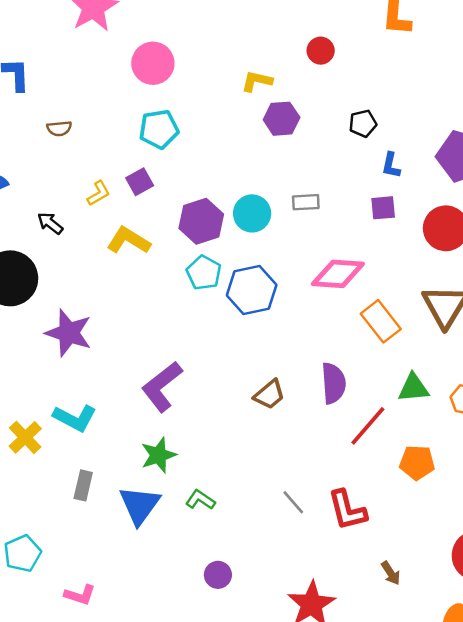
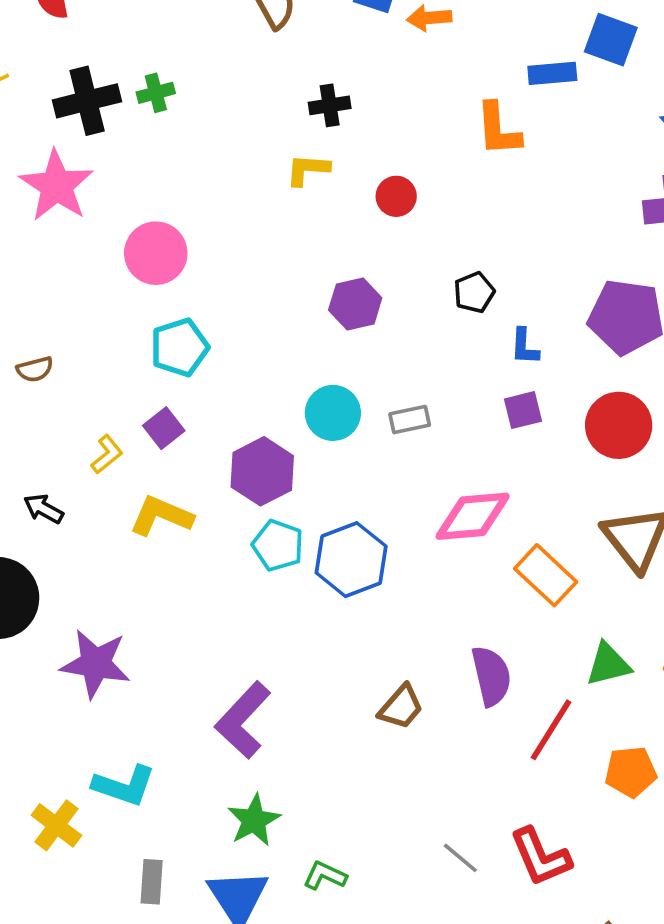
yellow L-shape: (257, 81) -> (308, 170), moved
cyan circle: (252, 213) -> (333, 413), moved

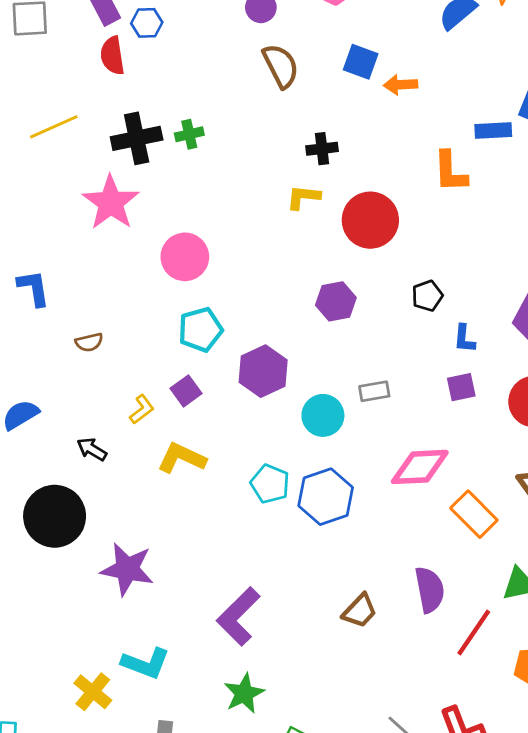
red circle: (396, 196) -> (370, 220), size x1.8
cyan circle: (333, 413) -> (323, 415), moved
purple hexagon: (262, 471) -> (263, 371), moved

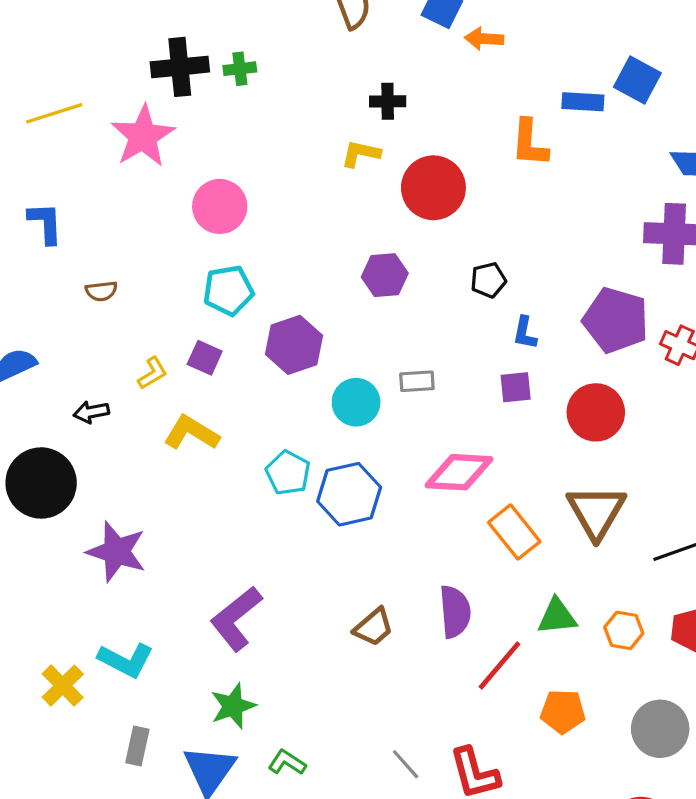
yellow line: (54, 127) -> (54, 113), moved
purple square: (186, 391) -> (205, 358), turned -36
black arrow: (92, 449) -> (91, 412), turned -48

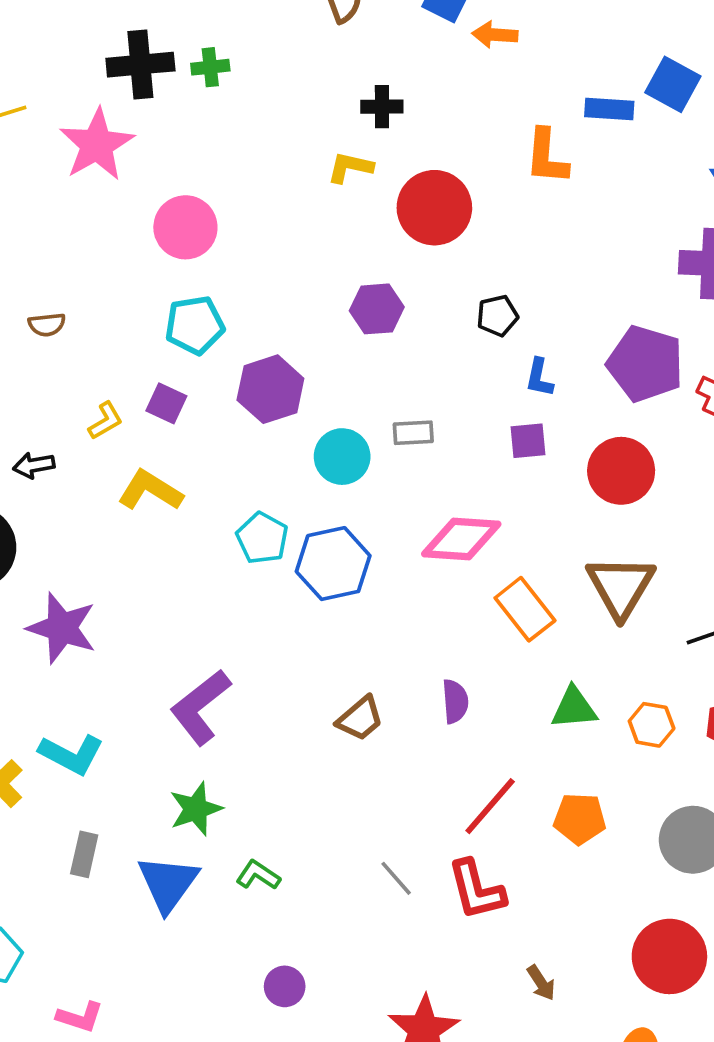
purple semicircle: (455, 612) -> (455, 701), size x0.7
red line: (499, 665) -> (490, 806), moved

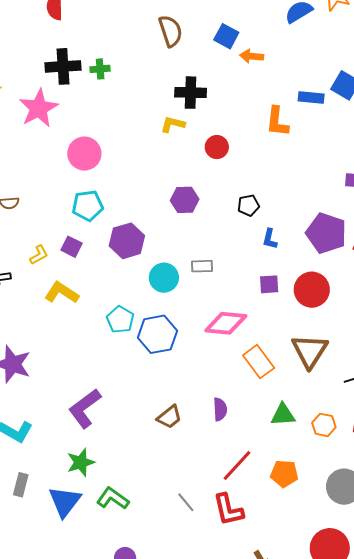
black cross: (382, 107) -> (191, 93), size x1.4
red circle: (434, 208) -> (217, 147), size x0.6
purple square: (528, 441) -> (269, 284), moved
green L-shape: (258, 875) -> (113, 499), size x1.4

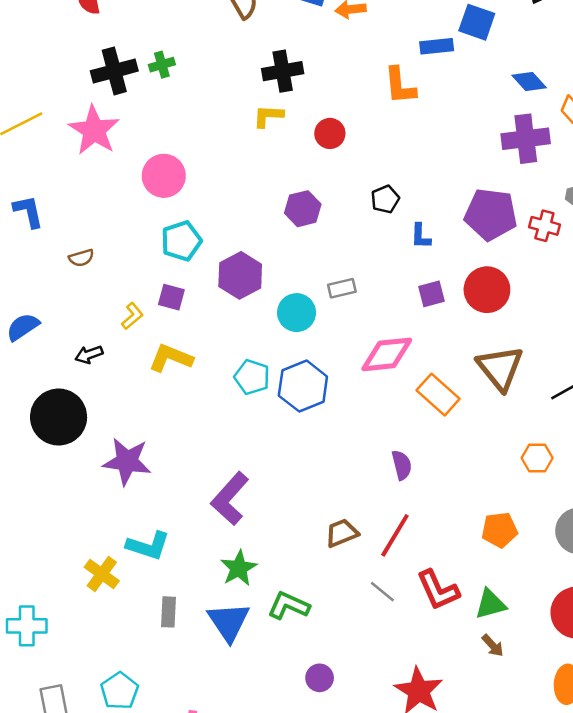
green triangle: (283, 415) -> (490, 604), moved
brown trapezoid: (169, 417) -> (342, 533), moved, turned -152
red line: (237, 466) -> (395, 535), moved

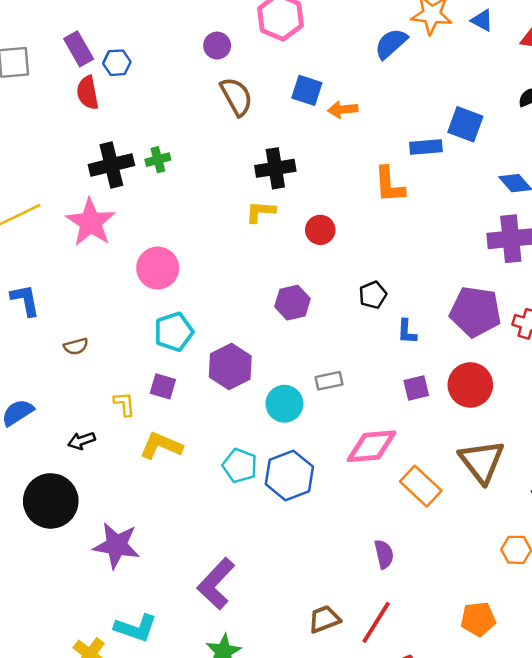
yellow L-shape: (132, 316) -> (124, 404), turned -56

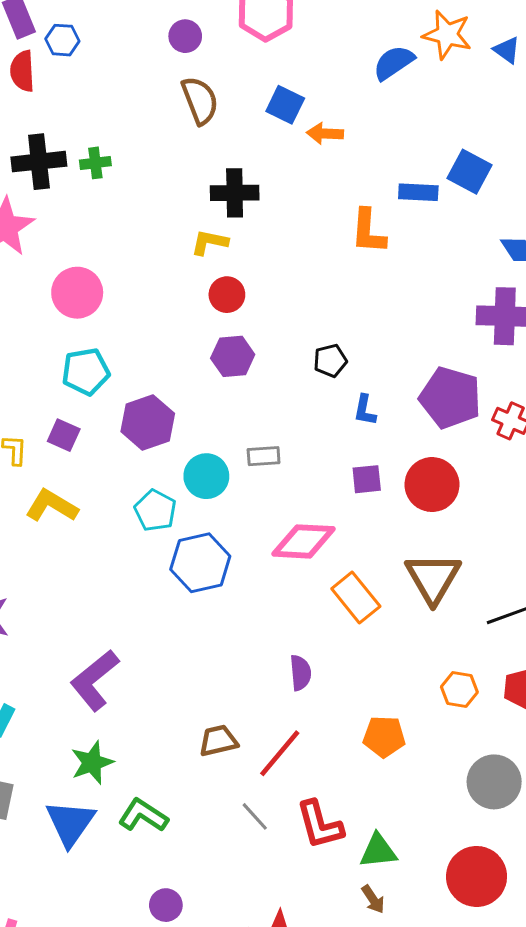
red circle: (320, 230) -> (227, 295), moved
cyan pentagon: (240, 466) -> (155, 511), moved
orange pentagon: (478, 619) -> (384, 737), moved

